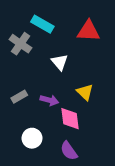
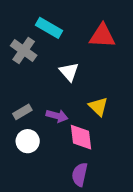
white circle: (32, 138) -> (28, 141), moved
purple semicircle: (69, 151) -> (80, 174), turned 48

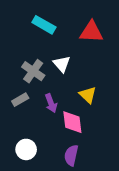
gray cross: (24, 51) -> (33, 71), moved
purple arrow: (57, 116) -> (51, 103), turned 54
white circle: (28, 141) -> (26, 149), moved

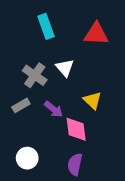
cyan rectangle: (44, 25) -> (46, 26), turned 40
purple arrow: (51, 103) -> (54, 109), turned -30

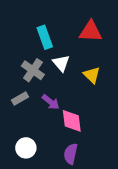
cyan rectangle: (46, 26) -> (45, 37), moved
yellow triangle: (92, 100) -> (92, 75), moved

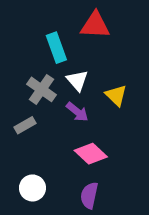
red triangle: (91, 31) -> (95, 25), moved
purple arrow: (51, 102) -> (77, 112), moved
pink diamond: (72, 121) -> (91, 154), turned -40

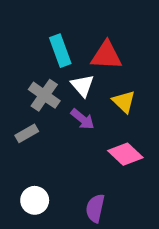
red triangle: (95, 25) -> (106, 55), moved
pink diamond: (91, 154) -> (125, 154), moved

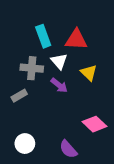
gray cross: (44, 95) -> (32, 68), turned -30
pink diamond: (125, 154) -> (95, 124), moved
purple semicircle: (95, 208) -> (68, 149), turned -54

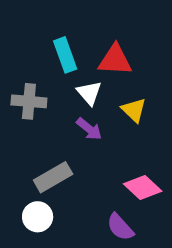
gray cross: (32, 68) -> (29, 101), moved
gray rectangle: (19, 96) -> (53, 177), moved, size x1.5
purple semicircle: (68, 149) -> (120, 227), moved

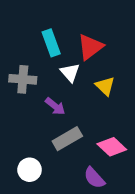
red triangle: (115, 60) -> (90, 47), turned -40
purple arrow: (89, 129) -> (55, 106), moved
gray rectangle: (53, 177) -> (67, 139), moved

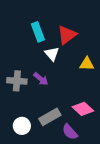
gray cross: (23, 79) -> (17, 81), moved
yellow triangle: (105, 86) -> (87, 64), moved, turned -42
gray rectangle: (67, 139) -> (50, 117), moved

